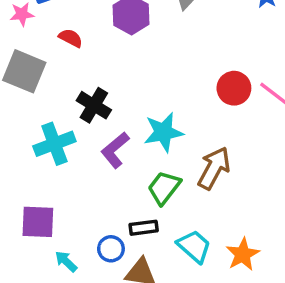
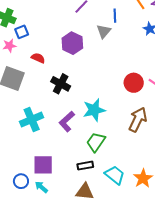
black cross: (94, 105) -> (61, 84), moved
brown arrow: (214, 168) -> (138, 120), moved
purple square: (38, 222) -> (43, 165), moved
blue circle: (111, 249) -> (21, 181), moved

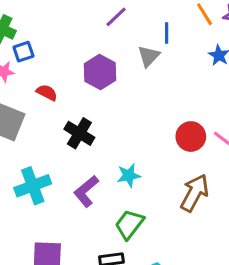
cyan star: (94, 110) -> (129, 175), size x0.7

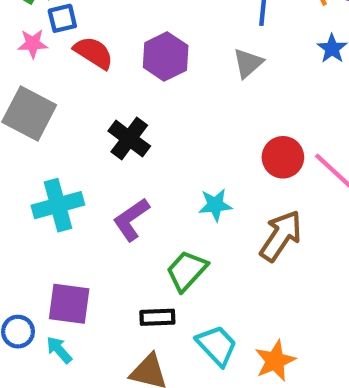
gray triangle: (149, 56) -> (248, 63), moved
red semicircle: (47, 92) -> (94, 53), moved, size x1.4
cyan star: (129, 175) -> (215, 205), moved

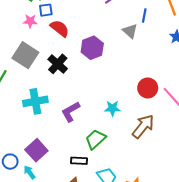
purple hexagon: (166, 56) -> (92, 48), moved
gray triangle: (248, 63) -> (130, 31), moved, turned -42
black cross: (129, 139) -> (58, 64), moved
purple square: (69, 304) -> (36, 150), turned 35

